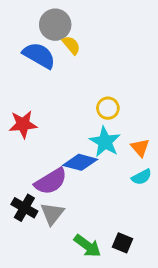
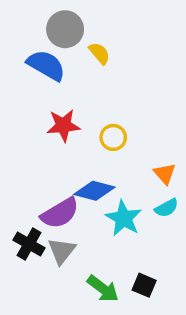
yellow semicircle: (71, 45) -> (99, 53), moved
yellow circle: (108, 108) -> (113, 137), moved
red star: (23, 124) -> (63, 125), moved
cyan star: (105, 142) -> (124, 218), moved

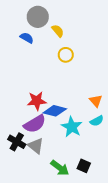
blue semicircle: (46, 65) -> (27, 38), size x0.6
red star: (63, 125) -> (37, 101), moved
yellow circle: (113, 137) -> (66, 55), moved
gray triangle: (62, 251) -> (36, 146), turned -30

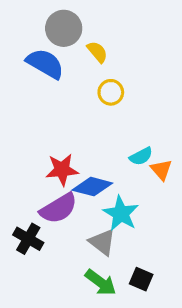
blue semicircle: (27, 38) -> (45, 64), size x1.6
cyan semicircle: (97, 121) -> (141, 156), moved
gray triangle: (36, 146) -> (102, 242), moved

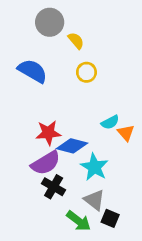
blue semicircle: (45, 64) -> (33, 71), moved
black cross: (28, 239) -> (54, 187), moved
gray triangle: (102, 242) -> (94, 200), moved

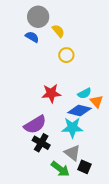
blue semicircle: (33, 71) -> (32, 37), moved, size x0.6
red star: (48, 133) -> (51, 93), moved
blue diamond: (72, 146) -> (79, 110), moved
cyan star: (94, 167) -> (72, 128), turned -30

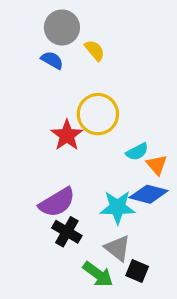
yellow circle: (66, 55) -> (98, 114), moved, size x1.6
red star: (51, 93) -> (67, 135), moved, turned -30
blue diamond: (79, 110) -> (149, 194), moved

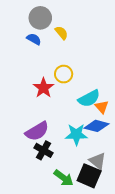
yellow circle: (98, 114) -> (64, 74), size x0.7
cyan semicircle: (137, 152) -> (89, 98), size x1.5
gray triangle: (118, 248) -> (98, 161), moved
black square: (137, 271) -> (89, 176), size x1.6

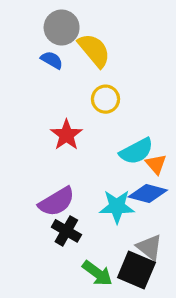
yellow semicircle: (61, 33) -> (94, 50), size x1.6
yellow circle: (64, 74) -> (105, 99), moved

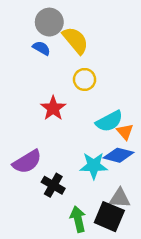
purple semicircle: (57, 202) -> (27, 162), moved
gray triangle: (149, 247) -> (120, 198), turned -35
green arrow: (97, 273) -> (78, 219), turned -140

